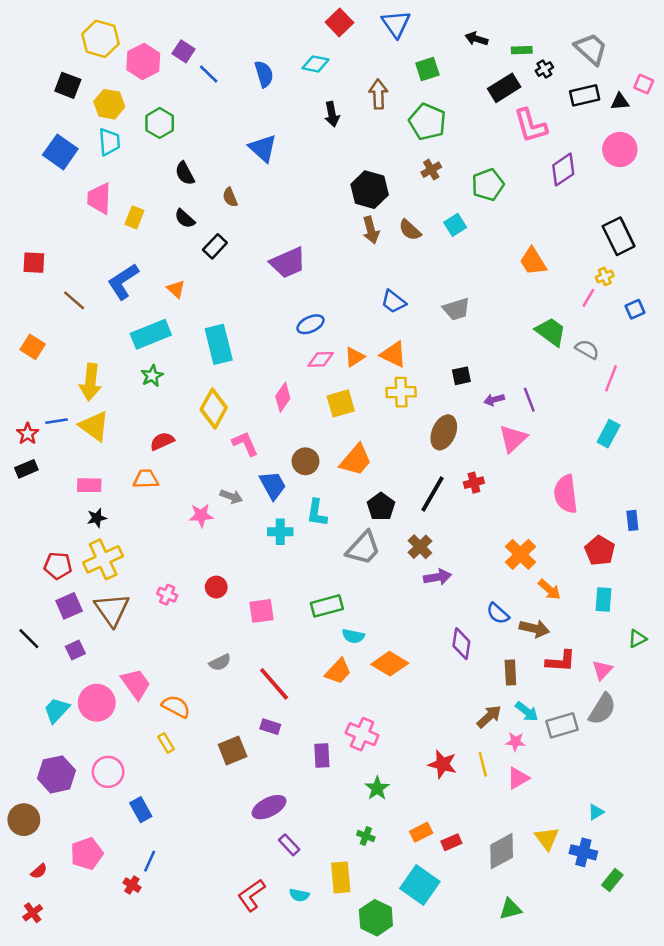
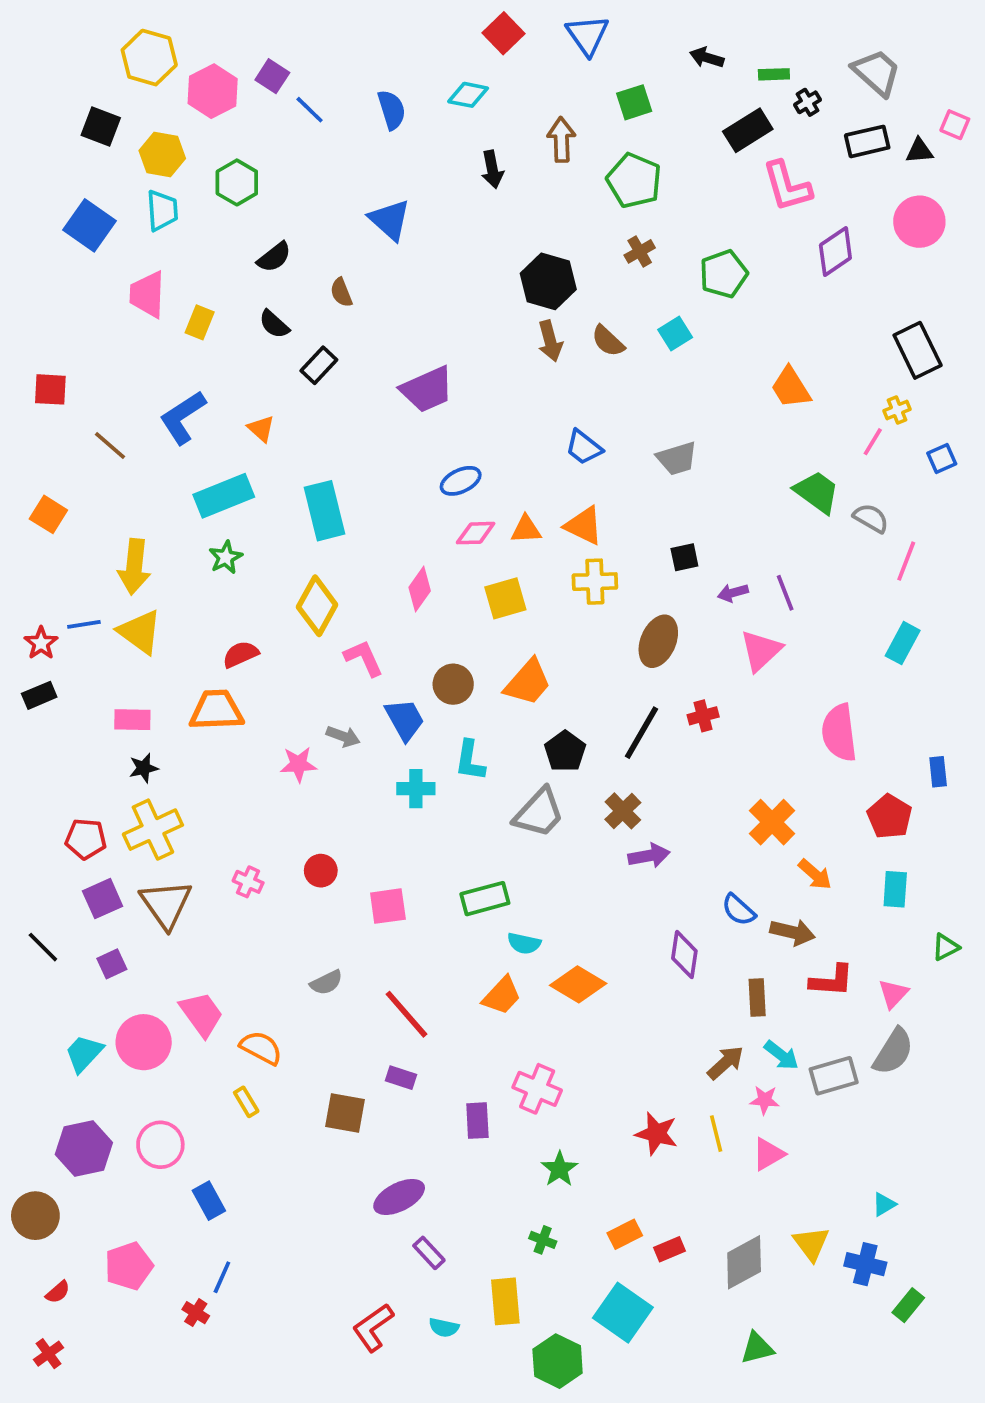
black semicircle: (185, 173) -> (274, 257), turned -100
orange triangle: (355, 357) -> (526, 529), turned 30
orange trapezoid: (146, 479) -> (216, 710), size x1.4
brown square: (233, 750) -> (345, 1113), turned 32

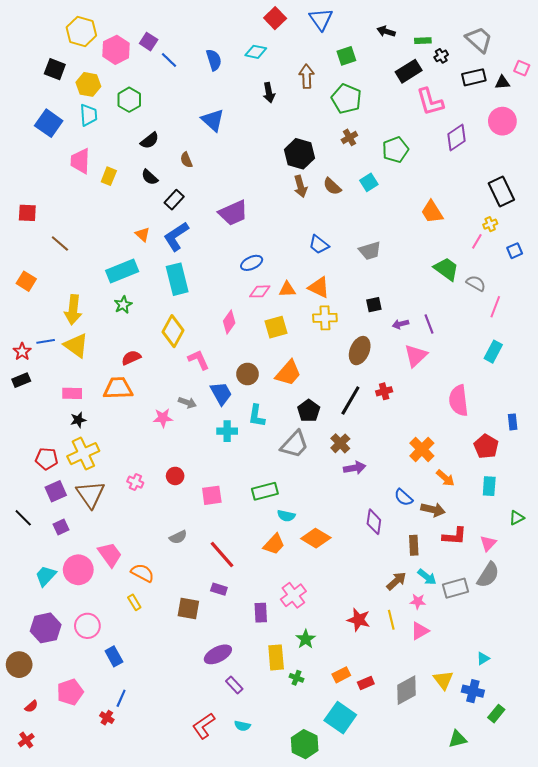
blue L-shape: (183, 417) -> (176, 236), moved
pink cross: (537, 1089) -> (293, 595), turned 30
yellow rectangle: (505, 1301) -> (276, 657), moved
green triangle: (757, 1348) -> (458, 739), moved

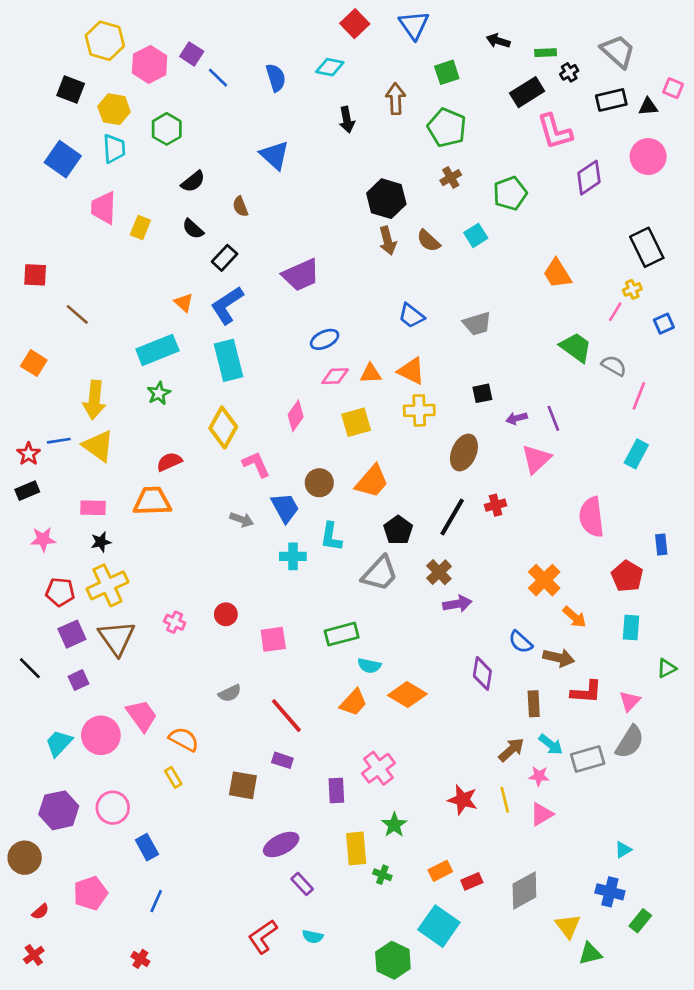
pink star: (163, 418) -> (43, 539), moved
yellow triangle: (443, 680) -> (568, 926), moved
red cross: (107, 718) -> (140, 959), moved

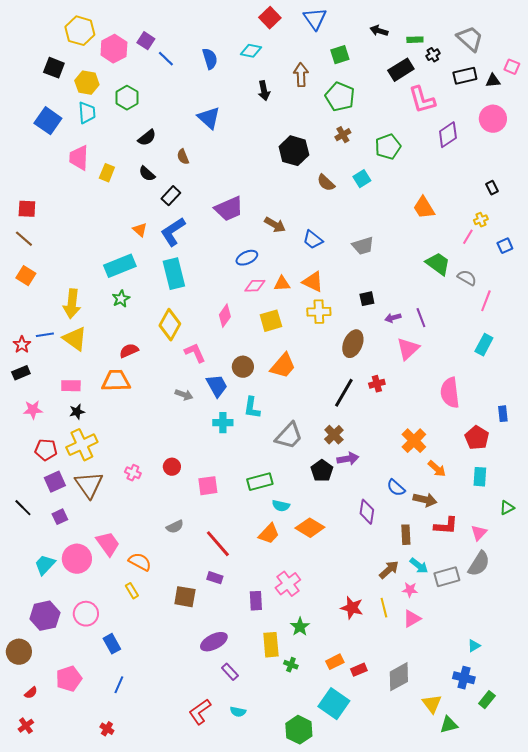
brown arrow: (388, 241) -> (275, 225), moved, turned -45
black rectangle: (647, 247) -> (492, 188), size x0.5
brown line: (77, 314) -> (24, 239), moved
black pentagon: (398, 530) -> (322, 471), moved

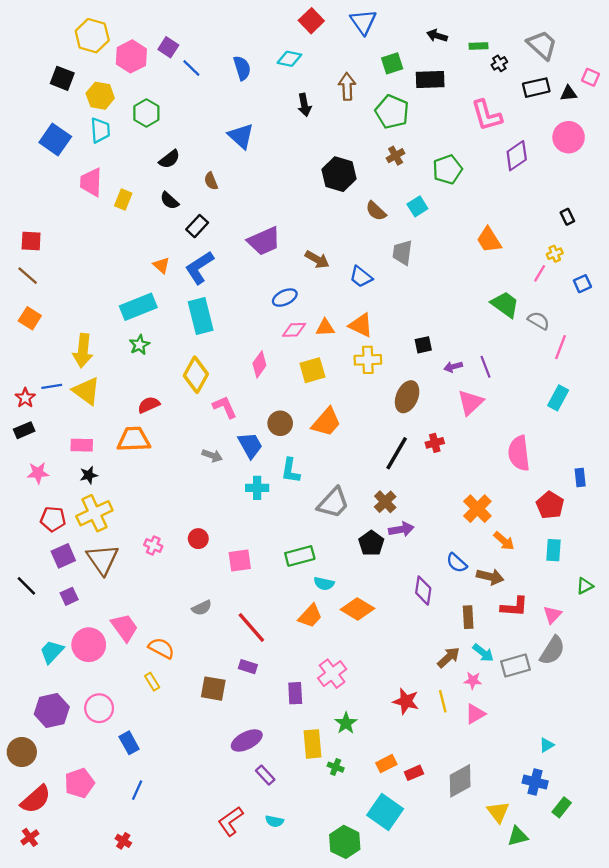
black rectangle: (401, 70) -> (430, 80), moved, turned 30
gray trapezoid: (363, 246) -> (402, 253), moved, turned 115
red semicircle: (31, 693) -> (36, 799), size x2.0

